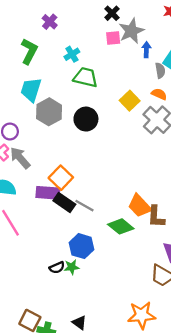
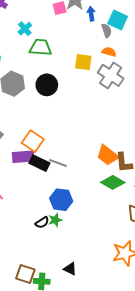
yellow square: (130, 101) -> (83, 62), turned -30
green diamond: (121, 226) -> (113, 182), moved

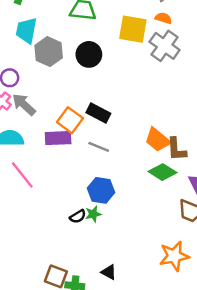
yellow square: (83, 62) -> (133, 29), size x1.4
black rectangle: (39, 163) -> (98, 113), moved

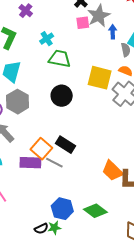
gray hexagon: (49, 52) -> (18, 102), moved
gray line: (99, 147) -> (54, 163), moved
green diamond: (163, 172) -> (95, 211), moved

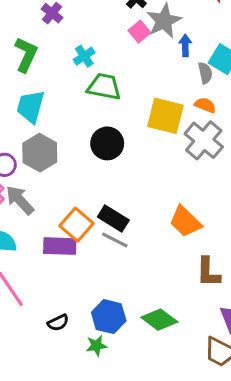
pink square: (83, 23) -> (139, 32), turned -32
gray line: (54, 163) -> (115, 240), moved
orange trapezoid: (112, 171) -> (185, 222), moved
black semicircle: (41, 229) -> (58, 323), moved

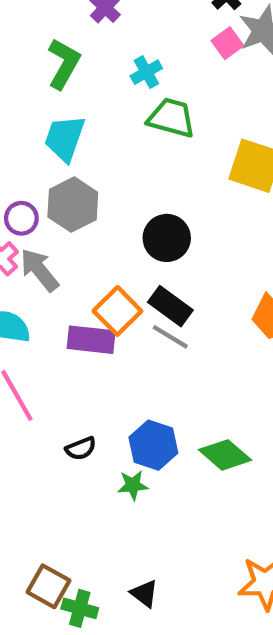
black circle: (107, 143) -> (167, 238), moved

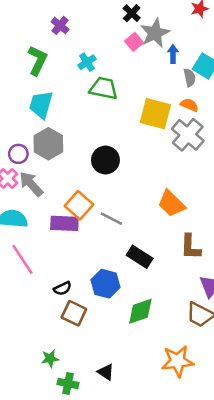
black rectangle: (170, 306) -> (140, 257), moved
green diamond: (225, 455) -> (140, 311), moved, turned -56
green star: (133, 485) -> (50, 359), moved
brown square: (48, 586) -> (74, 313), moved

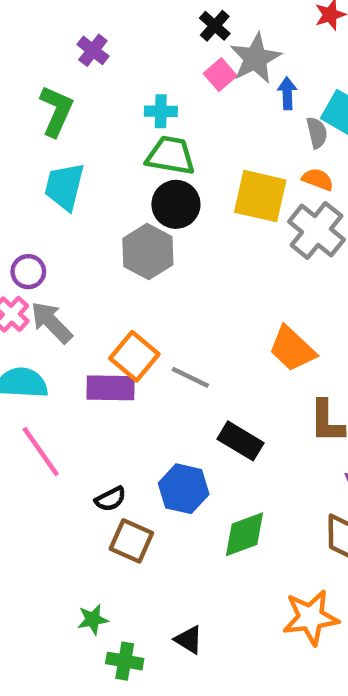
cyan cross: (87, 62) -> (161, 111), moved, turned 36
gray hexagon: (48, 144) -> (148, 252), moved
black circle: (105, 160) -> (176, 204), moved

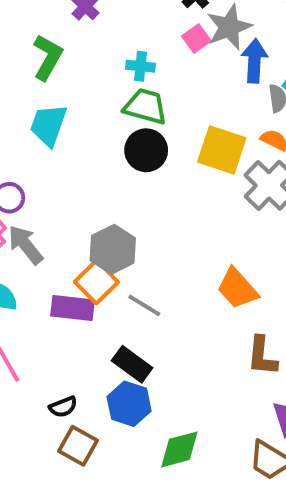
blue arrow: (287, 93) -> (254, 61), size x1.5
gray hexagon: (148, 252) -> (113, 249), moved
black rectangle: (240, 441) -> (132, 364), moved

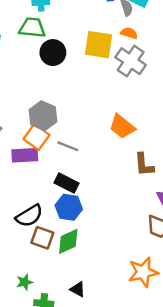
green trapezoid: (145, 106) -> (32, 28), moved
black semicircle: (63, 407) -> (29, 216), size x1.6
green diamond: (179, 449) -> (68, 241), moved

